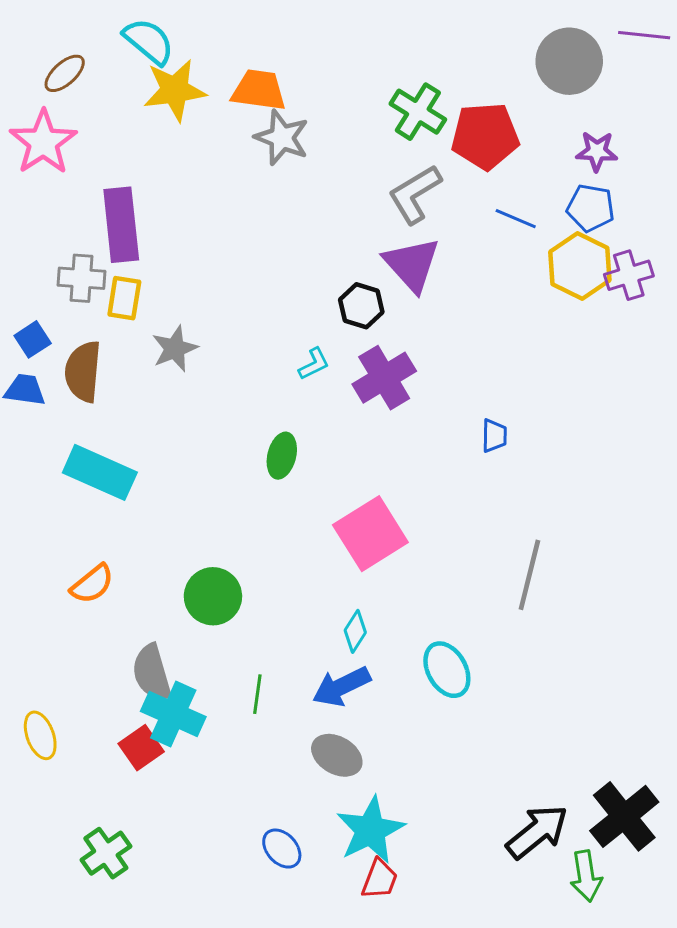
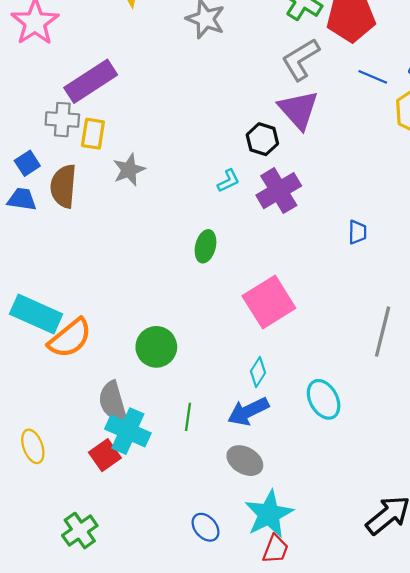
purple rectangle: (121, 225) -> (91, 81), turned 63
cyan rectangle: (100, 472) -> (36, 314), moved
orange semicircle: (92, 584) -> (70, 338), size x1.4

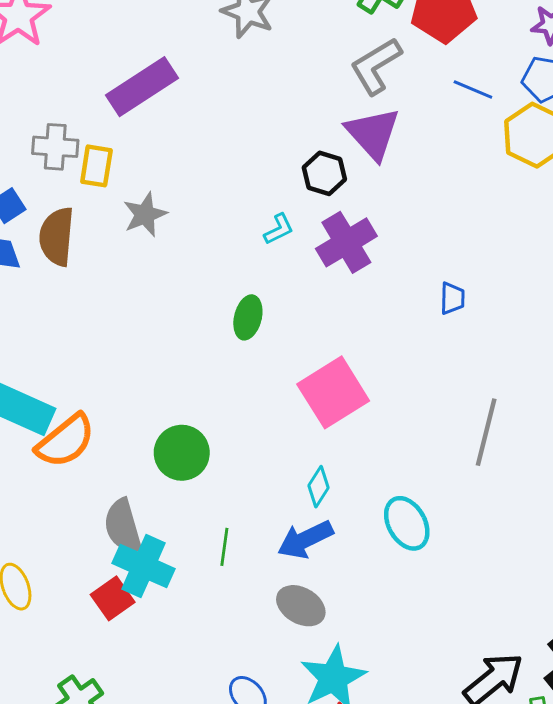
purple rectangle: (91, 81) -> (142, 87), moved

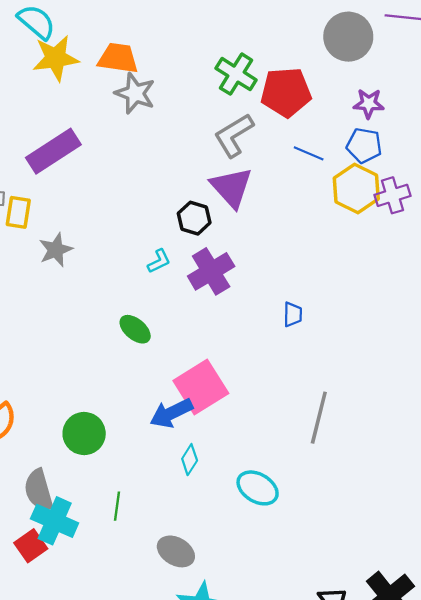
green ellipse: (248, 317) -> (135, 329), turned -64
cyan ellipse: (407, 523) -> (258, 488), turned -30
blue arrow: (305, 540) -> (171, 413), moved

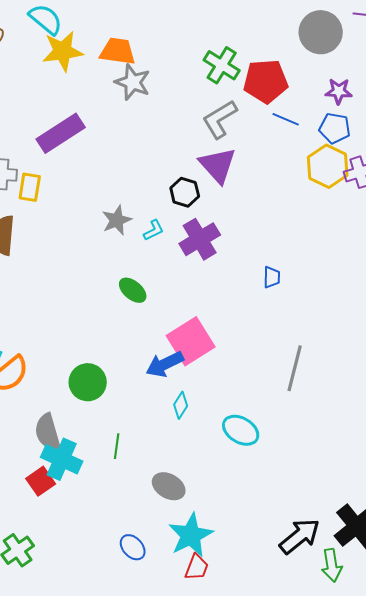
blue line: (309, 153) -> (286, 119), moved
gray star: (56, 250) -> (117, 220), moved

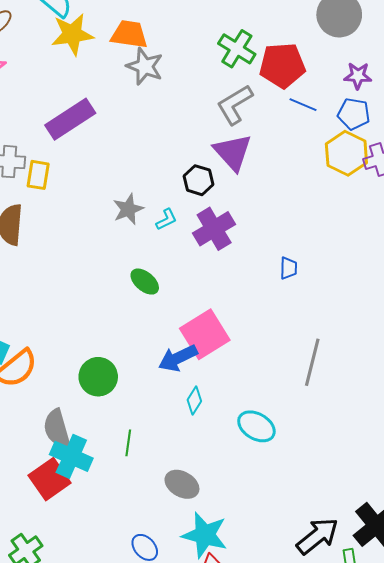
red square: (41, 481) -> (50, 479), size x1.4
cyan star: (191, 535) -> (205, 535), turned -30

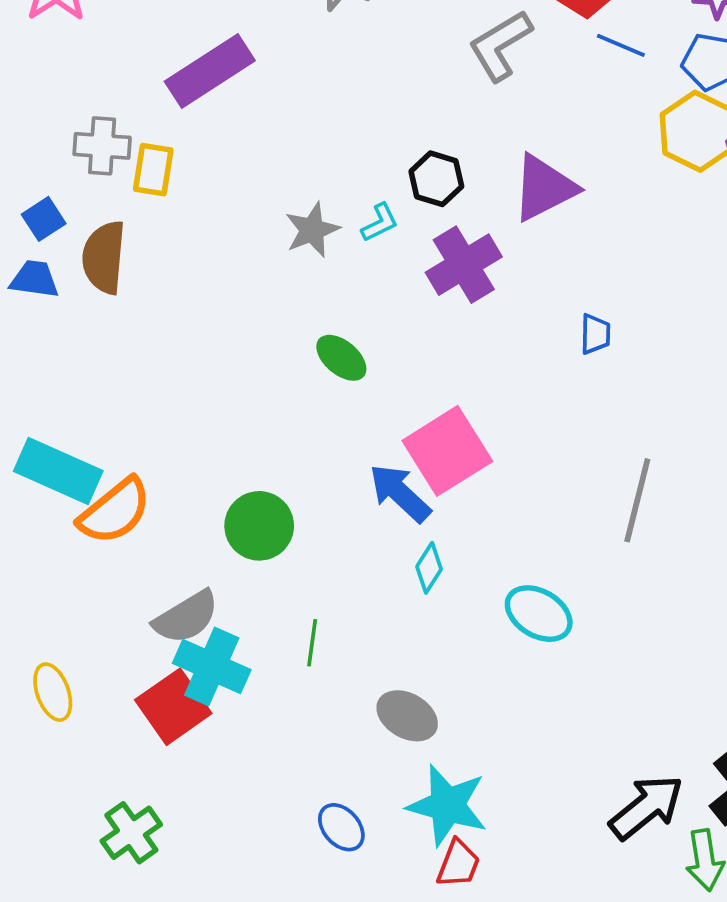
purple triangle: (233, 152) -> (544, 188), moved, turned 45
cyan L-shape: (166, 219) -> (380, 223), moved
blue arrow: (178, 358) -> (400, 493), turned 69
gray semicircle: (57, 428) -> (186, 617), turned -105

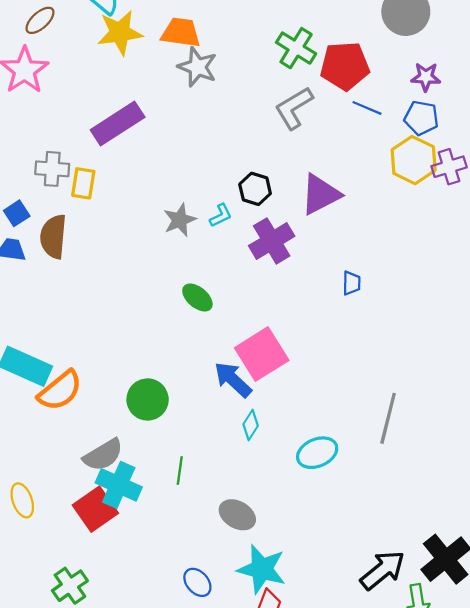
gray line: (637, 500) -> (388, 418), moved
cyan ellipse: (539, 614) -> (317, 453), turned -54

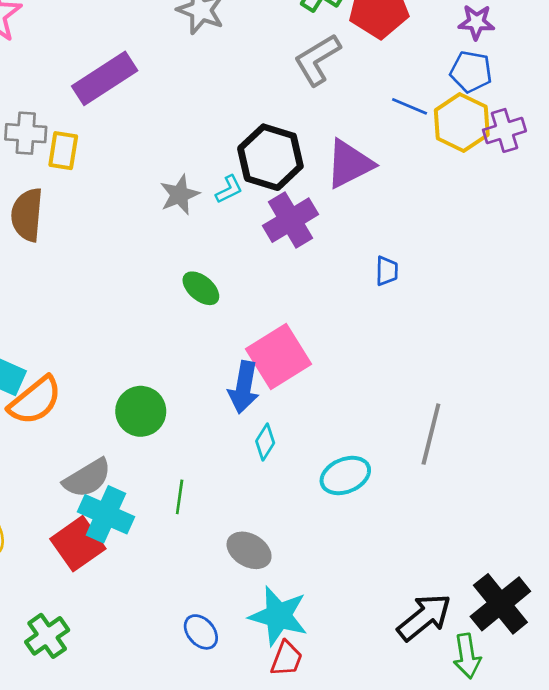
blue line: (367, 108) -> (410, 106), moved
black hexagon: (255, 189) -> (270, 157), size x1.6
blue arrow: (233, 380) -> (244, 387), turned -123

